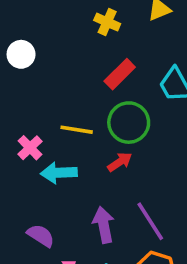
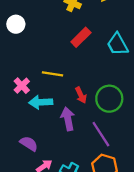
green circle: (129, 123) -> (109, 99), moved
red arrow: (120, 162) -> (81, 95), turned 98
purple arrow: (104, 225) -> (68, 119), moved

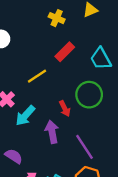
yellow line: (53, 74) -> (37, 76), moved, turned -42
green circle: (109, 99) -> (89, 95), moved
cyan arrow: (41, 102) -> (25, 116), turned -45

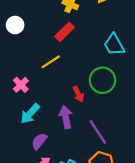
red rectangle: (65, 52) -> (65, 32), moved
cyan arrow: (25, 116) -> (30, 114), moved
purple semicircle: (14, 156) -> (39, 141), moved, turned -84

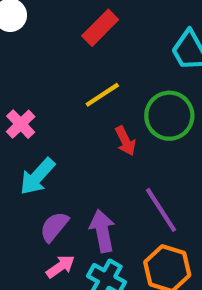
yellow line: (51, 62) -> (102, 95), moved
purple arrow: (66, 117) -> (102, 231), moved

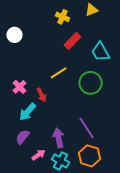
red rectangle: (100, 28) -> (73, 41), moved
red arrow: (125, 141) -> (42, 95), moved
purple semicircle: (54, 227) -> (23, 137), moved

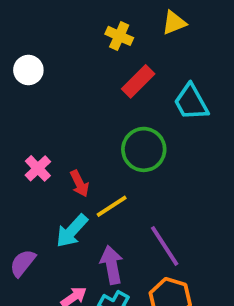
yellow line: (59, 73) -> (112, 206), moved
green circle: (91, 83) -> (144, 149), moved
cyan arrow: (28, 112) -> (72, 231), moved
purple semicircle: (23, 137) -> (23, 263), moved

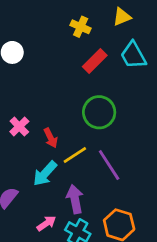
cyan trapezoid: (191, 102) -> (133, 55), moved
purple line: (165, 246) -> (109, 165), moved

